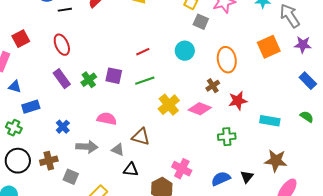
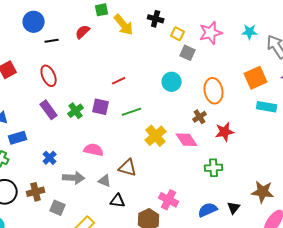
red line: (143, 52) -> (119, 81), moved
pink diamond: (200, 109) -> (187, 140), turned 35
cyan rectangle: (270, 121) -> (267, 107), moved

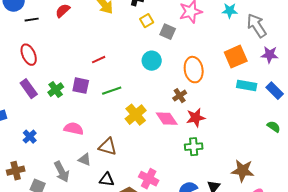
yellow square: (178, 34) -> (147, 21), moved, turned 32
red star: (225, 132) -> (196, 118), moved
gray arrow: (74, 178) -> (62, 172), moved, turned 60
black triangle: (118, 201) -> (107, 180), moved

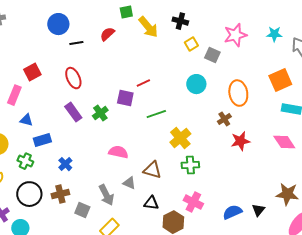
purple square: (81, 86) -> (125, 98), moved
pink diamond: (167, 119) -> (284, 142), moved
blue cross: (30, 137) -> (65, 164), moved
green cross: (194, 147) -> (190, 165), moved

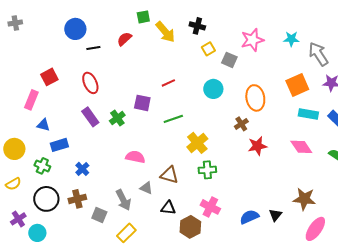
red line: (143, 83) -> (168, 83), moved

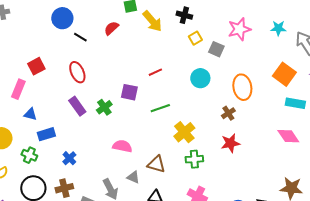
black line: (93, 48) -> (80, 37), turned 40
orange square: (297, 85) -> (284, 74), turned -30
red star: (257, 146) -> (230, 143), moved

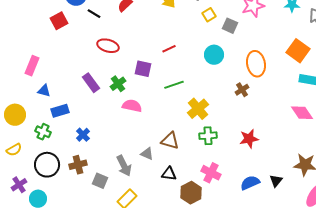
red square: (36, 66) -> (59, 21), moved
red ellipse: (77, 72) -> (108, 46), moved, turned -50
red star: (230, 143) -> (249, 139), moved
pink semicircle: (122, 146) -> (132, 106), moved

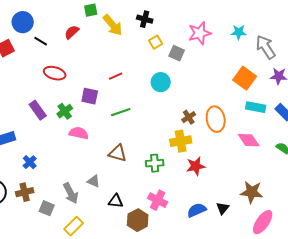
orange ellipse: (256, 64) -> (216, 119), moved
yellow cross: (198, 109) -> (181, 141), moved, turned 30
brown triangle: (170, 141) -> (118, 153), moved

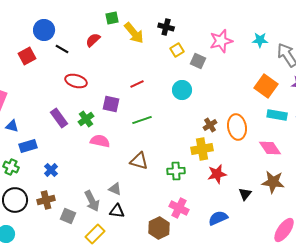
brown star: (252, 192) -> (273, 182), moved
black triangle: (116, 201) -> (117, 211), moved
black triangle: (223, 208) -> (245, 194), moved

